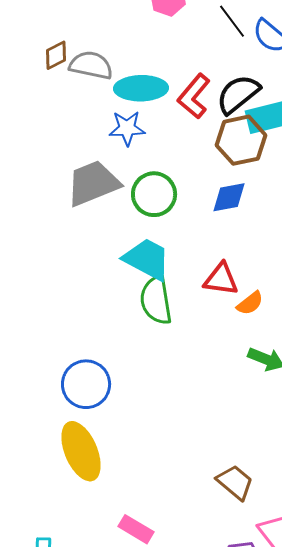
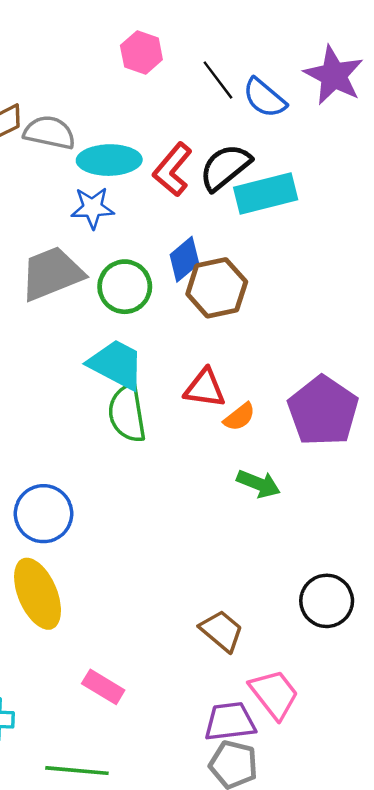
brown hexagon: (241, 140) -> (217, 288), moved
blue diamond: (229, 197) -> (184, 259), moved, turned -30

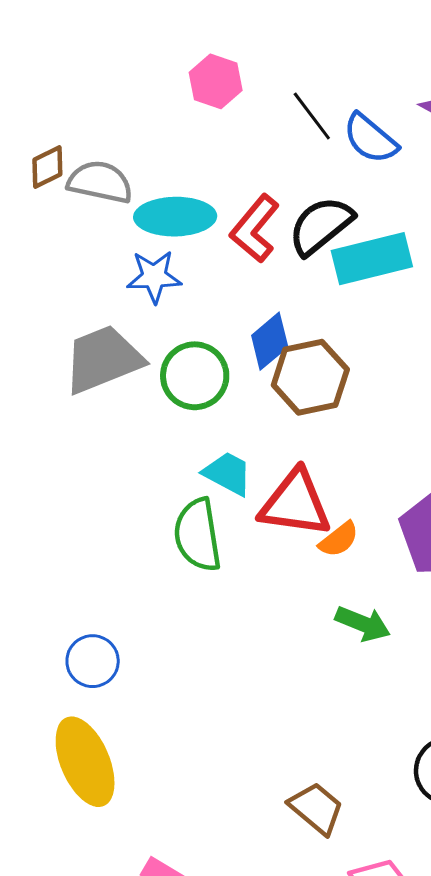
cyan trapezoid: (116, 364) -> (228, 473), moved, size x0.7
red triangle: (205, 388) -> (295, 503), size x1.4
blue circle: (43, 514) -> (93, 661), size x0.7

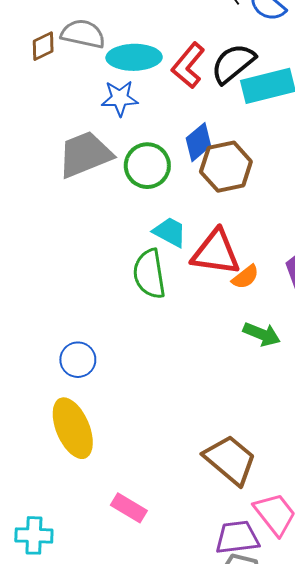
brown diamond: (47, 167) -> (43, 46), moved
brown trapezoid: (316, 808) -> (230, 460), size x1.4

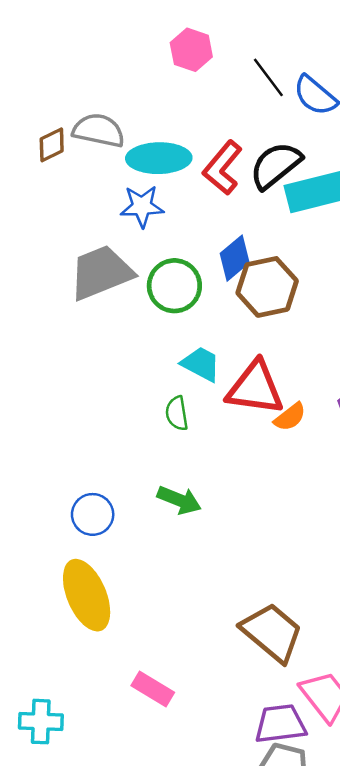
green semicircle: (149, 274) -> (177, 413), size x0.6
green arrow: (262, 334) -> (179, 500), moved

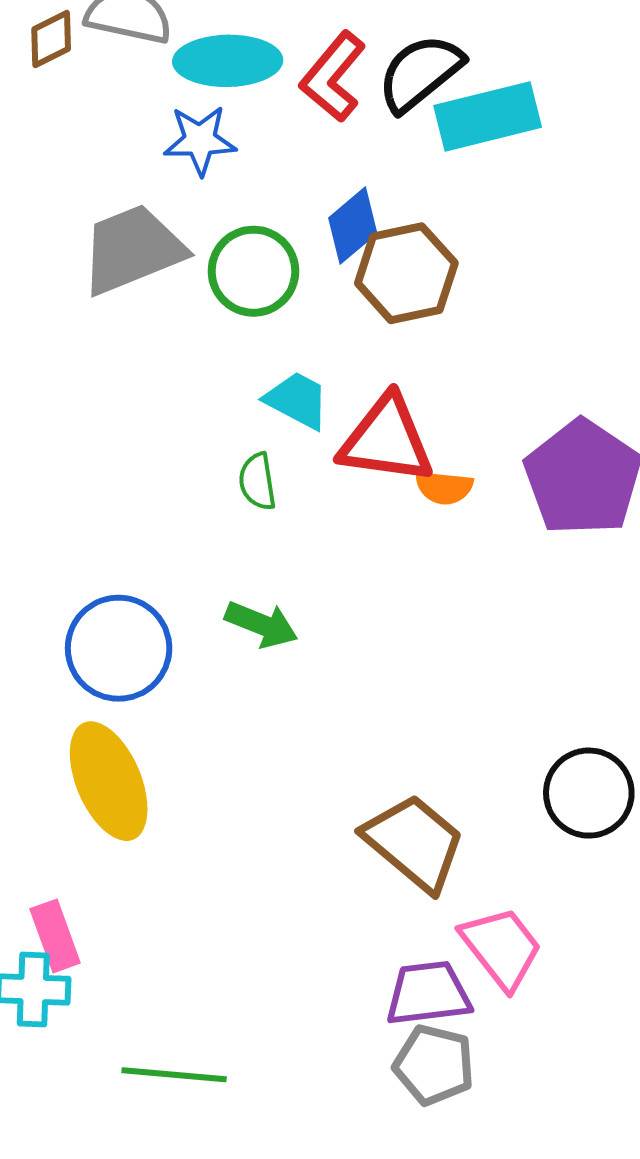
orange semicircle: (290, 417) -> (444, 487), turned 44
blue circle: (93, 514) -> (119, 648), size x1.5
pink rectangle: (153, 689) -> (55, 936), moved, turned 39

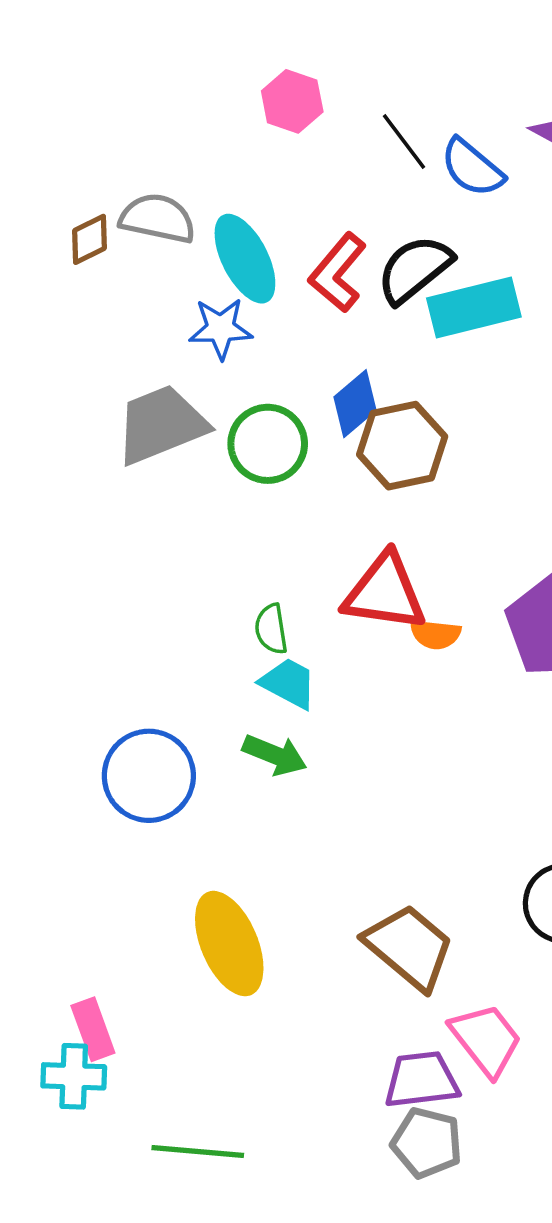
cyan ellipse: (228, 61) -> (245, 259), turned 64
cyan trapezoid: (297, 400) -> (289, 683), moved
yellow ellipse: (109, 781) -> (229, 944), moved

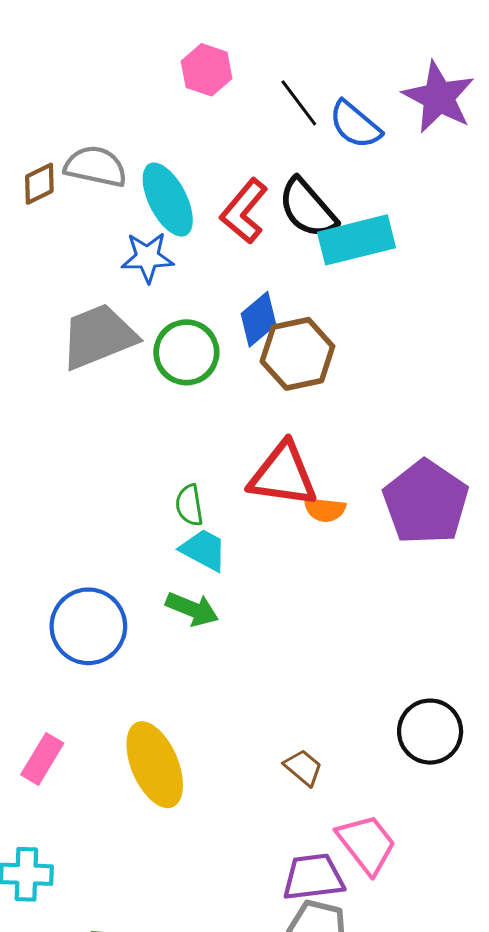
black semicircle: (414, 269) -> (308, 208), turned -92
brown trapezoid: (409, 947) -> (303, 768), size x0.5
pink rectangle: (93, 1029) -> (42, 759), moved, turned 51

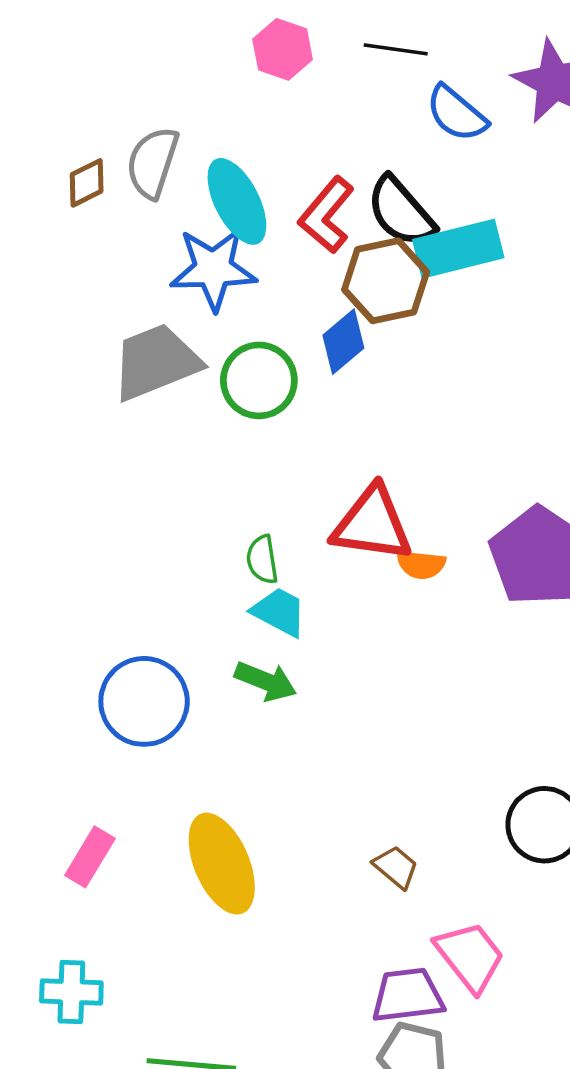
black line: (299, 103) -> (396, 49), moved, turned -45
gray semicircle: (96, 166) -> (152, 163), turned -84
blue star: (147, 257) -> (213, 269), size x1.4
brown hexagon: (297, 354) -> (386, 281), moved

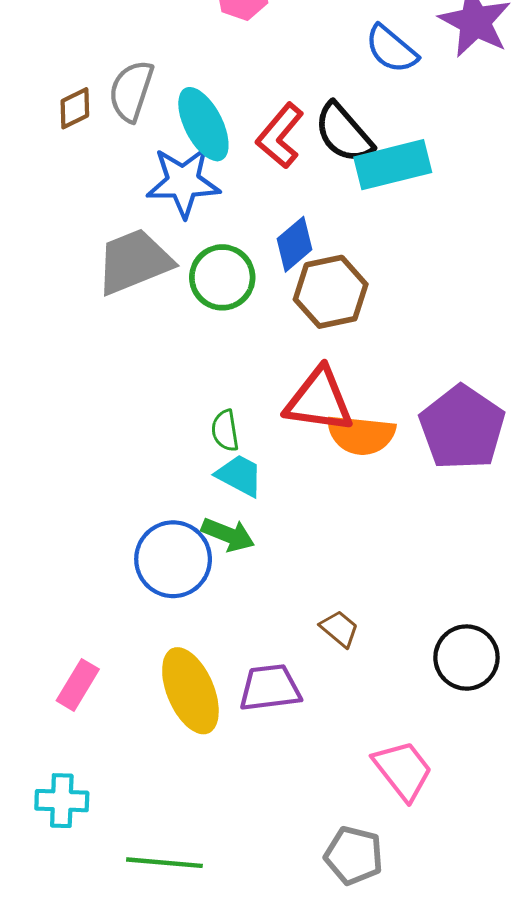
brown hexagon: (386, 281) -> (331, 292), moved
orange semicircle: (421, 565) -> (361, 435), size x1.6
blue circle: (144, 701) -> (173, 559), moved
brown trapezoid: (396, 867) -> (339, 629), moved
purple trapezoid: (408, 995) -> (270, 688), moved

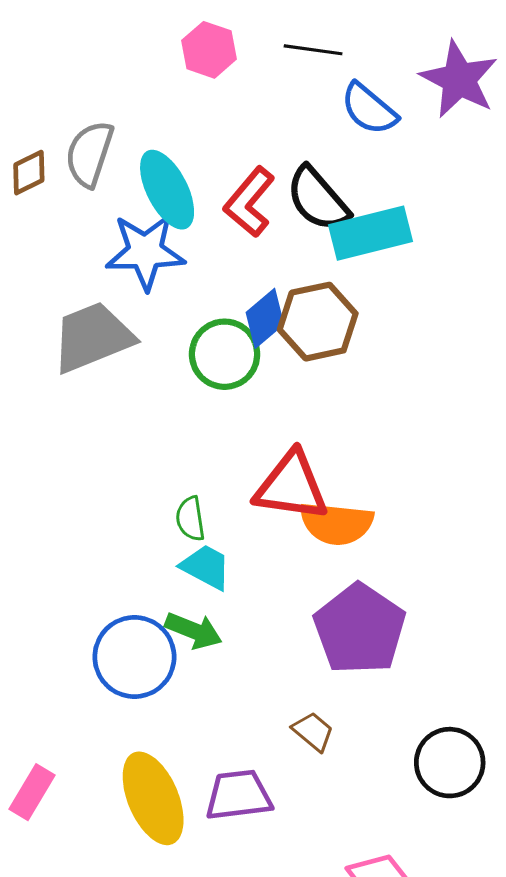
green circle: (222, 277) -> (225, 354), moved
brown hexagon: (331, 292) -> (318, 322), moved
purple pentagon: (462, 428) -> (360, 629), moved

